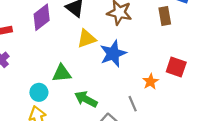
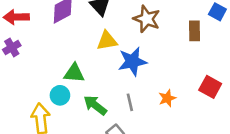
red square: (176, 67) -> (210, 87), moved
cyan circle: (39, 92) -> (60, 95), moved
gray line: (133, 104) -> (130, 102), moved

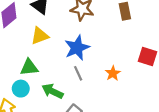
yellow triangle: (107, 41) -> (40, 36), moved
gray line: (130, 102) -> (78, 73), moved

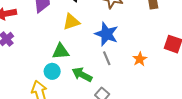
blue star: (77, 48) -> (106, 34), turned -30

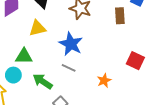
gray line: (107, 58) -> (69, 68), turned -48
orange star: (140, 59) -> (104, 80), moved

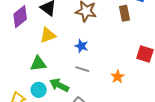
blue star: (71, 44) -> (81, 46), size x0.6
cyan circle: (13, 75) -> (39, 90), moved

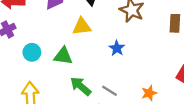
gray line: (82, 69) -> (109, 91), moved
cyan circle: (39, 90) -> (32, 52), moved

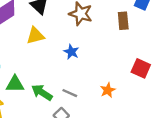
green triangle: (63, 56) -> (15, 84), moved

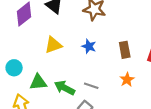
brown rectangle: (123, 21) -> (125, 50), moved
yellow triangle: (35, 36) -> (53, 45), moved

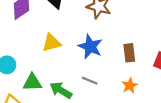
blue star: (89, 46) -> (90, 47), size x1.5
gray line: (91, 86) -> (90, 81), moved

